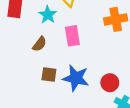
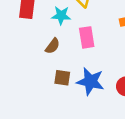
cyan star: (48, 15) -> (61, 15), turned -30

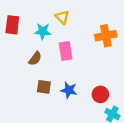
blue star: (90, 81) -> (69, 90), size x0.7

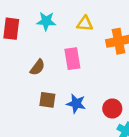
yellow triangle: (62, 17) -> (85, 24), moved, turned -40
cyan star: (43, 31) -> (46, 21), moved

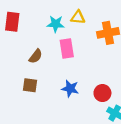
cyan star: (46, 21) -> (56, 24), moved
brown square: (47, 100) -> (30, 85), moved

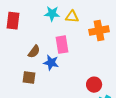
cyan star: (56, 24) -> (52, 14), moved
blue star: (70, 89) -> (51, 63), moved

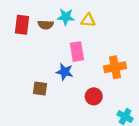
orange cross: (99, 31) -> (115, 67), moved
brown semicircle: (34, 52) -> (46, 25), moved, turned 56
red circle: (94, 85) -> (94, 96), moved

